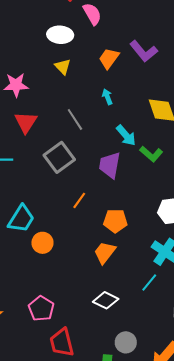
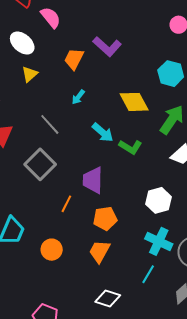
white ellipse: (60, 35) -> (22, 43), turned 45
yellow triangle: (63, 67) -> (30, 74), turned 42
cyan arrow: (107, 97) -> (78, 97), turned -112
purple trapezoid: (110, 165) -> (93, 180), moved
orange circle: (42, 243) -> (52, 250), moved

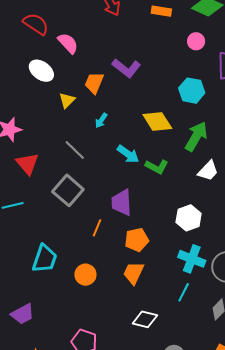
yellow triangle: (30, 74) -> (67, 100), moved

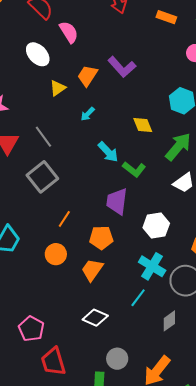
yellow diamond: (157, 121) -> (143, 125), size x0.7
gray line: (75, 150) -> (43, 137), moved
purple trapezoid: (122, 203) -> (117, 201), moved
orange circle: (85, 275) -> (56, 254), moved

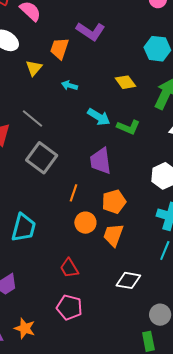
cyan arrow: (88, 114) -> (69, 85), turned 77
purple trapezoid: (117, 201) -> (101, 161), moved
orange circle: (56, 254) -> (85, 223), moved
red trapezoid: (53, 362) -> (69, 268), moved, size x0.7

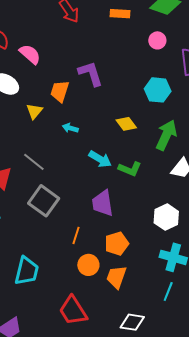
purple L-shape: (91, 31) -> (90, 74), turned -140
red trapezoid: (69, 268) -> (73, 311), size x1.5

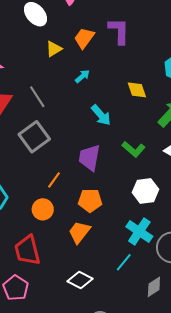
cyan arrow: (70, 128) -> (82, 76), turned 105
green L-shape: (130, 169) -> (134, 149), moved
orange circle: (88, 265) -> (43, 209), moved

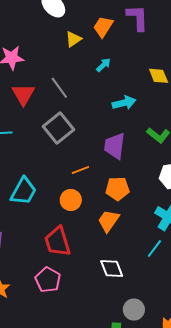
cyan arrow: (101, 115) -> (124, 103), turned -60
orange line: (54, 180) -> (80, 170), turned 36
white diamond: (80, 280) -> (112, 269), turned 45

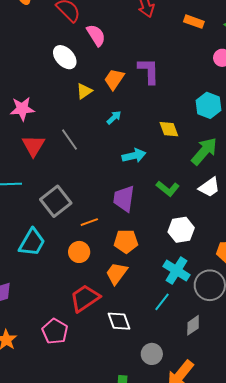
gray square: (58, 128) -> (56, 201), moved
red trapezoid: (58, 242) -> (85, 298), moved, turned 72
gray circle: (134, 310) -> (152, 354), moved

